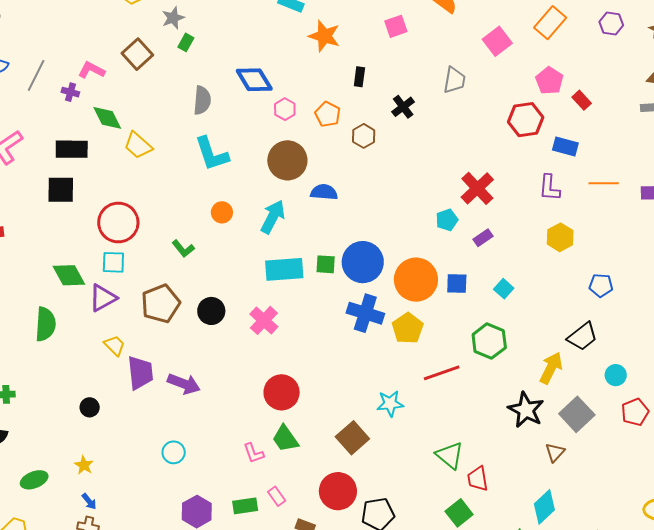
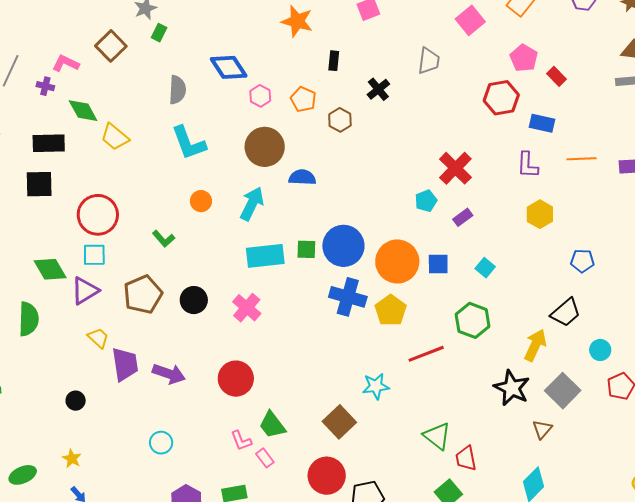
red circle: (282, 392) -> (236, 379), moved
pink rectangle: (277, 496) -> (265, 458), moved

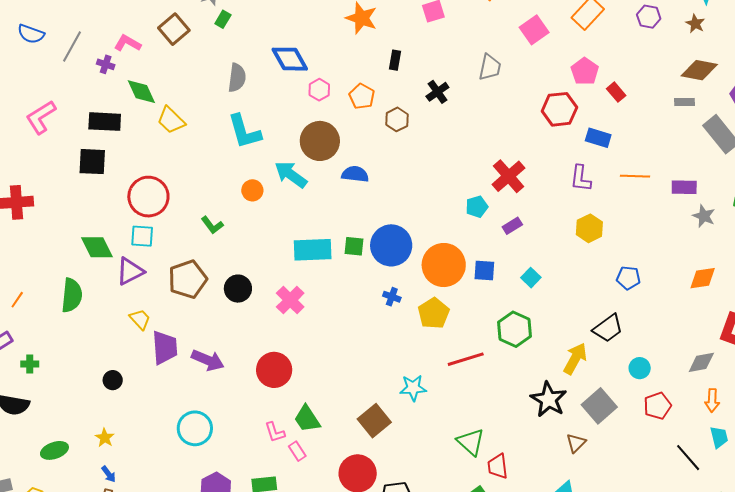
cyan arrow: (252, 204) -> (291, 175), moved, turned -84
blue cross: (348, 297) -> (392, 297), size x0.5
cyan circle: (161, 443) -> (195, 428), size x1.5

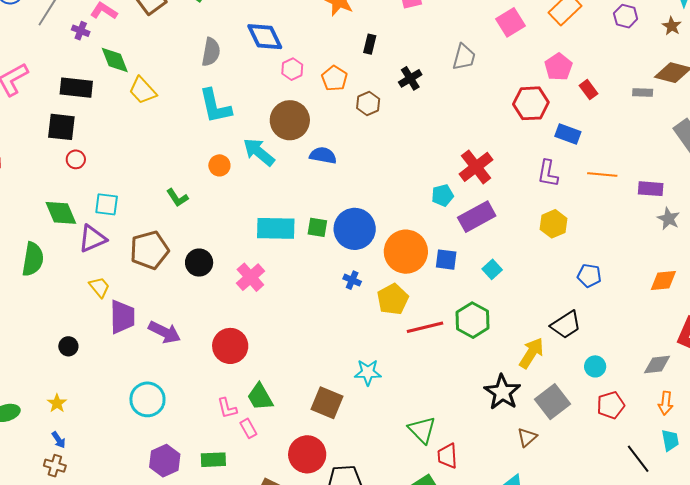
gray rectangle: (685, 102) -> (643, 92), moved
red circle: (148, 197) -> (76, 159), moved, size x0.5
purple rectangle: (512, 226) -> (477, 217), size x1.8
red line: (466, 359) -> (425, 327), moved
brown square: (374, 421) -> (327, 403), turned -32

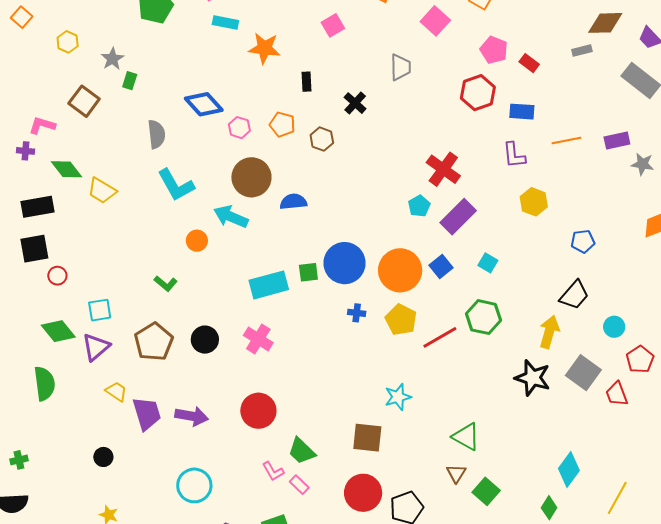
blue square: (446, 260) -> (441, 267), turned -30
brown triangle: (527, 437) -> (456, 473), moved
red trapezoid: (447, 456) -> (617, 394), moved

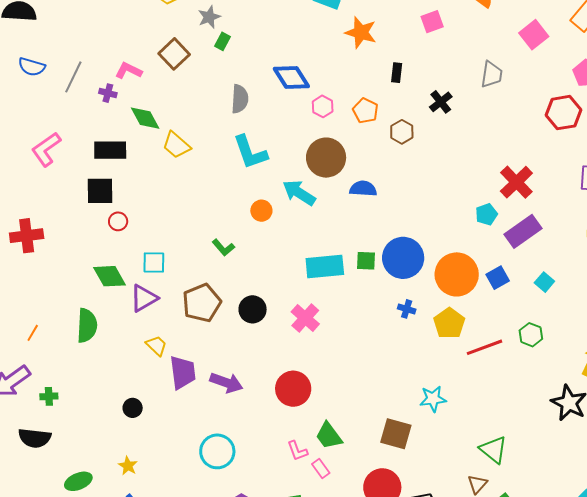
green hexagon: (483, 317) -> (531, 335), size x0.7

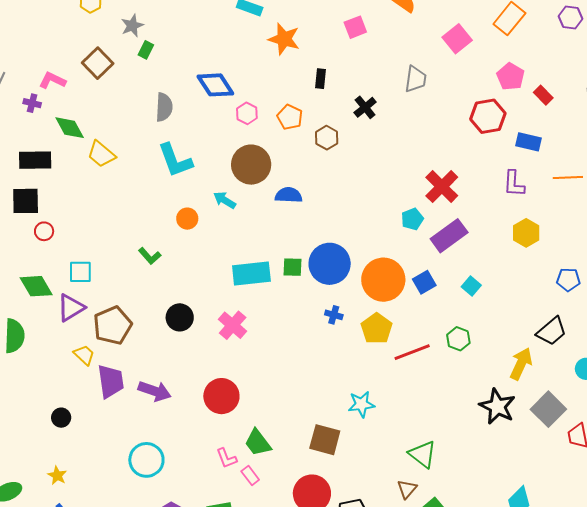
cyan arrow: (299, 193) -> (225, 200), size x0.7
brown pentagon: (202, 303) -> (113, 325), moved

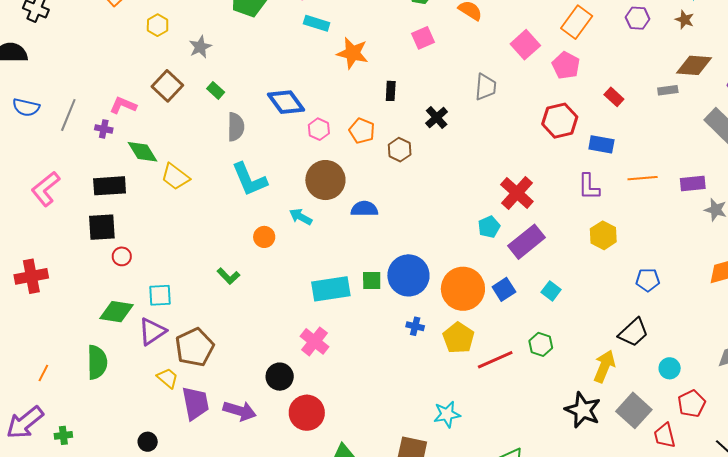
green rectangle: (146, 50) -> (216, 90), moved, turned -72
pink pentagon: (511, 77) -> (566, 65), moved
green diamond: (36, 286) -> (116, 312), turned -48
black circle: (180, 317) -> (280, 377), moved

